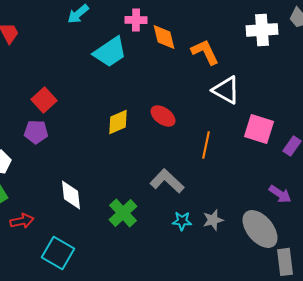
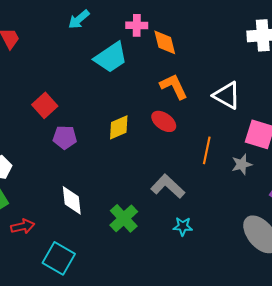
orange L-shape: (205, 52) -> (174, 86), moved
purple pentagon: (36, 132) -> (65, 137), moved
gray star: (213, 220) -> (242, 164), moved

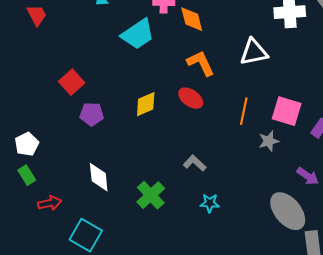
white triangle: (227, 95) -> (254, 52), moved, turned -40
orange line: (207, 150) -> (244, 111), moved
gray L-shape: (168, 186) -> (195, 163), size x0.7

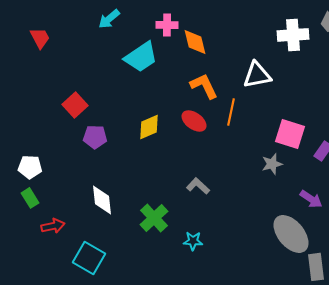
orange line: (244, 111) -> (231, 112), moved
white pentagon: (27, 144) -> (30, 167), turned 30
cyan star: (210, 203) -> (193, 241), moved

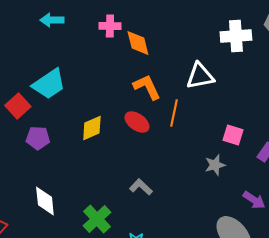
cyan arrow: (109, 19) -> (52, 20), turned 40
cyan trapezoid: (141, 57) -> (49, 84), moved
pink square: (290, 134) -> (233, 135), size x0.7

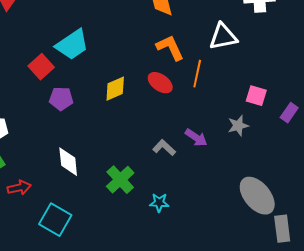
purple arrow: (254, 200) -> (196, 138), moved

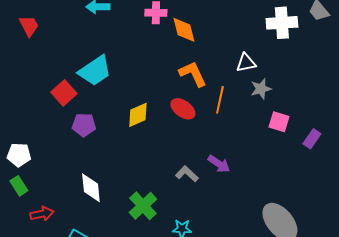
white triangle: (223, 37) -> (246, 63), size x0.7
gray star: (238, 126) -> (261, 89), moved

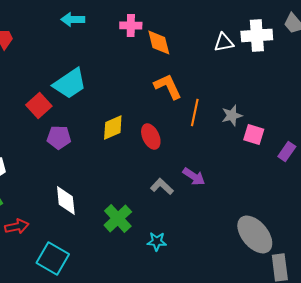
white triangle: (246, 63) -> (224, 42), moved
gray star: (261, 89) -> (232, 115), moved
red ellipse: (183, 109) -> (151, 136), moved, turned 30

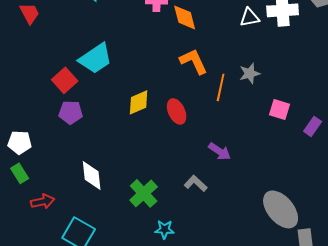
gray star: (232, 115) -> (250, 73), moved
purple pentagon: (59, 137) -> (71, 112), moved
gray L-shape: (162, 186) -> (196, 183), moved
cyan star: (157, 241) -> (165, 229), moved

